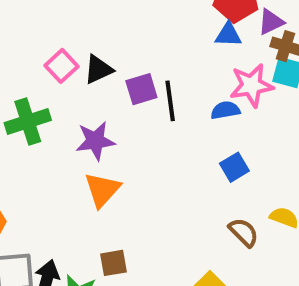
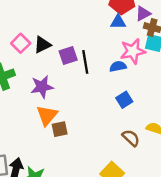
brown square: (114, 263) -> (60, 129), moved

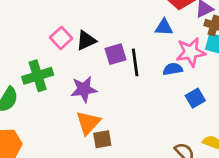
blue triangle: (118, 22) -> (164, 27), moved
blue square: (124, 100) -> (195, 98), moved

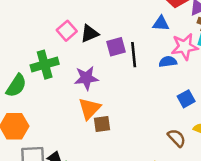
blue square: (195, 98) -> (186, 99), moved

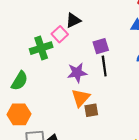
black triangle: (90, 34) -> (73, 20), moved
black line: (134, 55) -> (104, 66), moved
green cross: (45, 65) -> (41, 48), moved

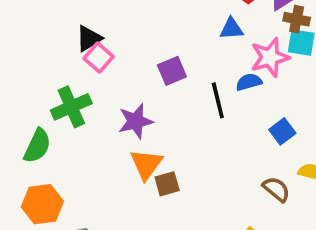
black triangle: (73, 20) -> (89, 38), moved
green cross: (41, 48) -> (71, 107), moved
black line: (104, 66) -> (218, 100), moved

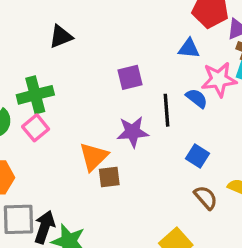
pink square: (99, 58) -> (36, 128), moved
blue semicircle: (249, 82) -> (197, 98), turned 45
purple star: (136, 121) -> (133, 132), moved
blue square: (282, 131) -> (198, 156), moved, turned -30

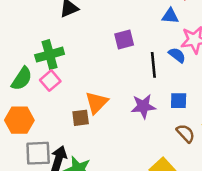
purple star: (133, 132) -> (143, 106), moved
blue square: (198, 156) -> (179, 101), turned -30
brown square: (109, 177) -> (81, 118), moved

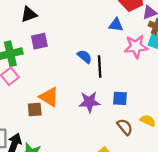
purple square: (124, 39) -> (39, 41), moved
blue semicircle: (177, 55) -> (85, 57), moved
orange triangle: (97, 103) -> (49, 97), turned -45

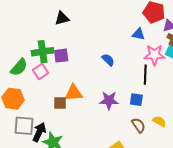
purple square: (39, 41) -> (61, 56), moved
black line: (100, 67) -> (145, 75), moved
orange triangle: (49, 97) -> (74, 93), turned -42

